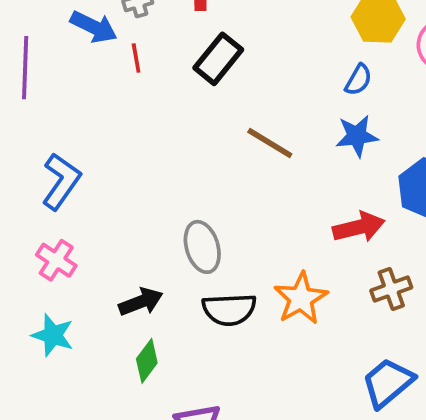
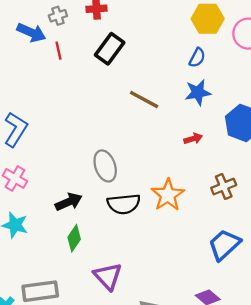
red arrow: (359, 227) -> (193, 139), moved, size x0.6

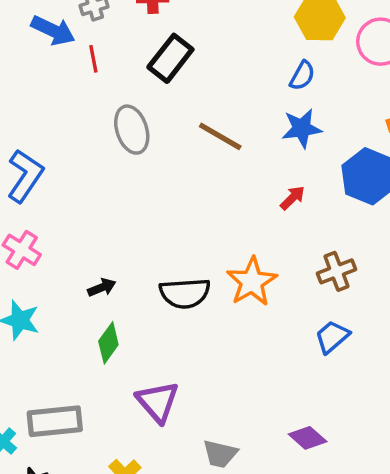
red arrow: (193, 139) -> (293, 198), turned -30
gray ellipse: (105, 166) -> (132, 130), moved
black arrow: (69, 202) -> (102, 288), size x0.7
blue trapezoid: (224, 245) -> (332, 337), moved, size x0.7

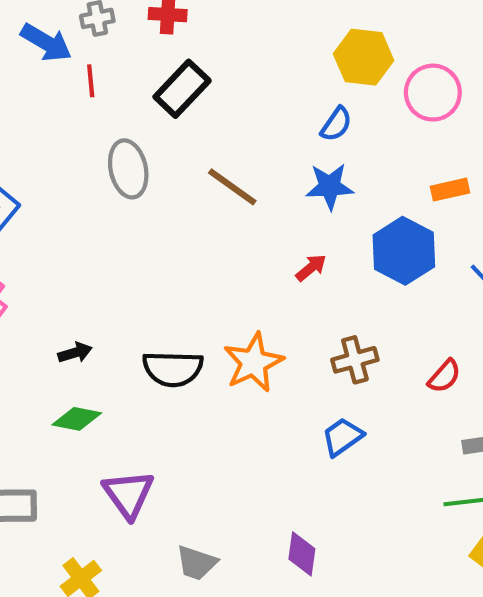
green diamond: (108, 343) -> (77, 419), turned 60
purple diamond: (308, 438) -> (302, 554), turned 51

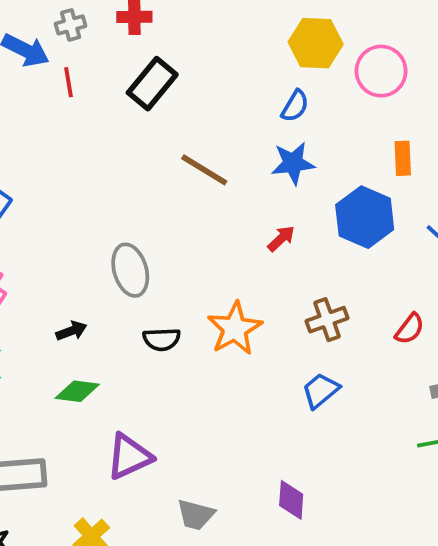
gray ellipse: (128, 169) -> (130, 270), moved
orange rectangle: (450, 190) -> (403, 158), turned -76
black semicircle: (173, 369) -> (162, 339), size x0.7
purple triangle: (128, 494) -> (129, 457), turned 45

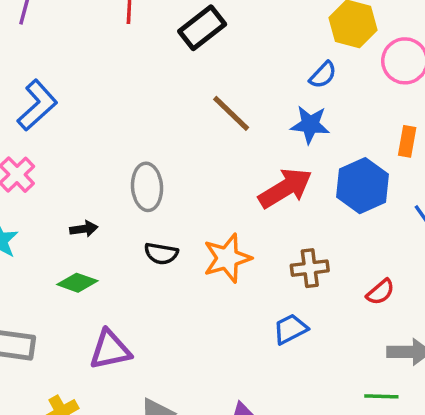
red arrow: (281, 238) -> (285, 188), size x2.0

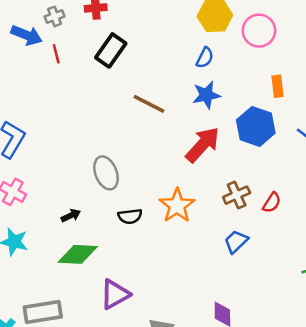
green diamond: (77, 283) -> (78, 254), size x1.4
red semicircle: (380, 292) -> (272, 203), moved

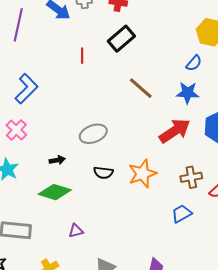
red line: (56, 54) -> (82, 56), moved
gray ellipse: (106, 173) -> (93, 134), turned 76
purple triangle: (115, 294) -> (76, 231), size x0.6

